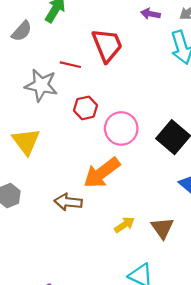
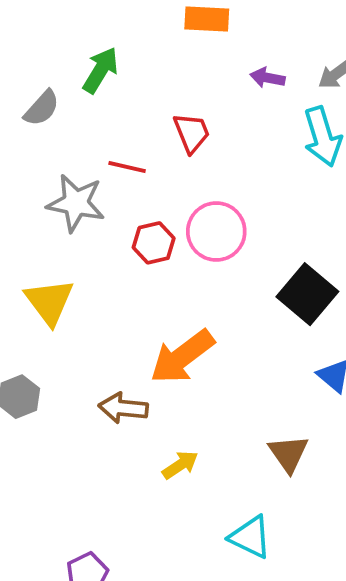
red trapezoid: (107, 45) -> (192, 133), size x0.7
pink circle: (121, 128) -> (216, 231), moved
yellow arrow: (124, 225) -> (180, 465), moved

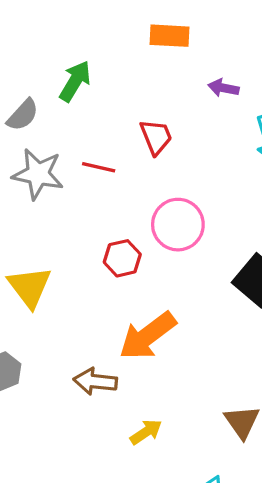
gray star: (76, 203) -> (38, 174), moved
red hexagon: (154, 243) -> (122, 258), moved

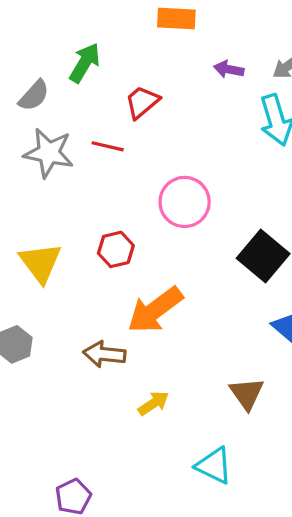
red trapezoid: (156, 137) -> (142, 102), moved, turned -108
red hexagon: (122, 258) -> (116, 249), moved

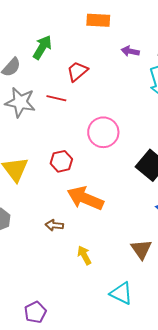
orange arrow: (155, 310) -> (85, 198), turned 60
brown arrow: (104, 354) -> (54, 225), size x0.7
yellow arrow: (153, 403) -> (84, 255), turned -84

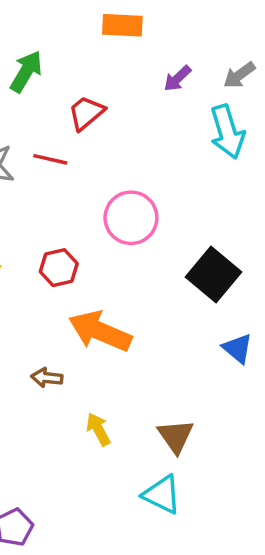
purple arrow: (130, 51) -> (177, 78), turned -54
brown triangle: (141, 249) -> (176, 436), moved

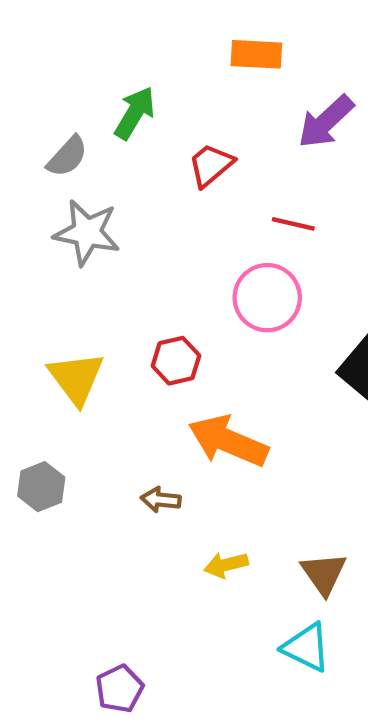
purple arrow: (177, 78) -> (326, 122), size x1.6
red line: (50, 159) -> (293, 224), moved
yellow arrow: (98, 429) -> (226, 565), turned -76

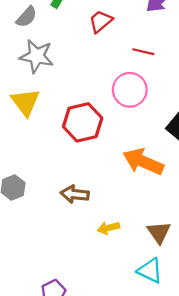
red hexagon: (176, 361) -> (83, 122), size x1.6
yellow triangle: (76, 378) -> (25, 102), moved
orange arrow: (228, 441) -> (143, 162), moved
brown arrow: (161, 500) -> (75, 194), size x1.4

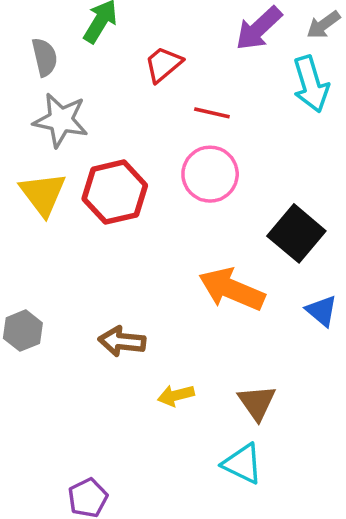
gray semicircle: (27, 17) -> (45, 57), turned -55
red line: (143, 52) -> (212, 113), moved
red hexagon: (83, 122) -> (115, 192), moved

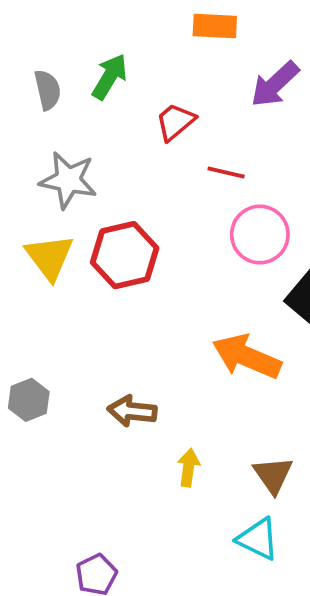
gray semicircle: (45, 57) -> (48, 90), moved
pink circle: (210, 174) -> (260, 235), moved
yellow arrow: (176, 395) -> (188, 467), turned 112

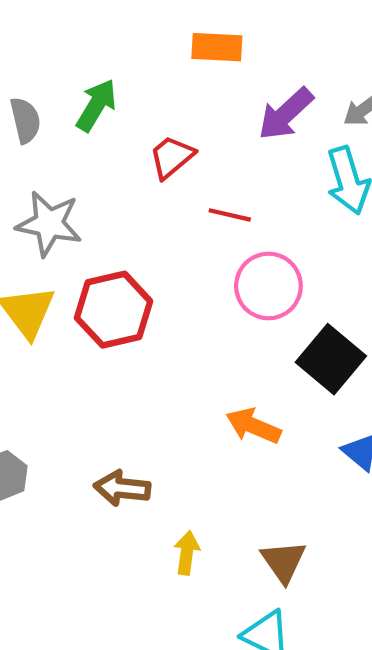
orange arrow: (247, 357) -> (253, 426), size x0.7

